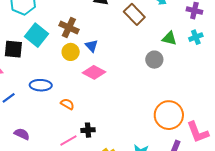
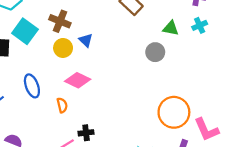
pink diamond: (94, 72) -> (78, 80), moved
blue ellipse: (41, 85) -> (32, 86), turned 70
orange semicircle: (67, 104) -> (62, 105), turned 48

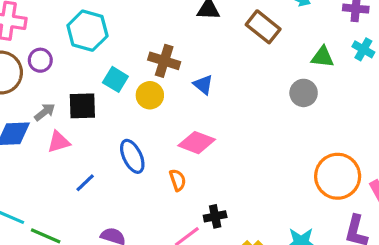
cyan cross: (200, 25) -> (363, 49), turned -32
cyan square: (25, 31) -> (115, 79), size x0.7
yellow circle: (63, 48) -> (150, 95), moved

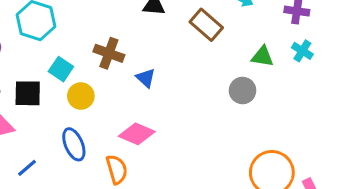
yellow circle: (150, 95) -> (81, 96), moved
orange semicircle: (178, 180) -> (117, 169), size x1.4

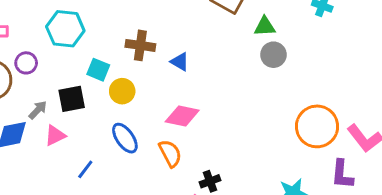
green triangle: (262, 56) -> (265, 26), moved

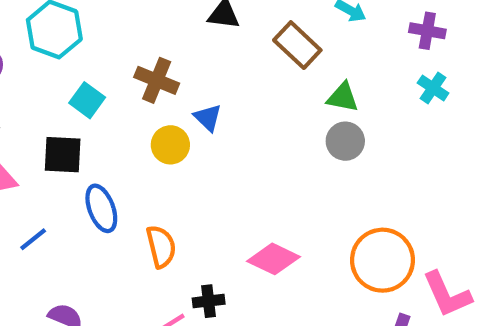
yellow circle: (122, 91) -> (170, 145), moved
black square: (72, 99) -> (63, 155), moved
pink diamond: (182, 116) -> (273, 259), moved

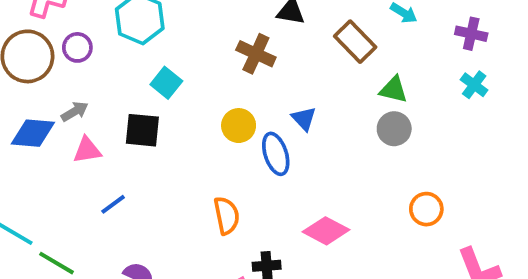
brown cross: (157, 80) -> (256, 54), moved
blue triangle: (208, 118) -> (304, 119), moved
blue ellipse: (101, 208) -> (276, 154), moved
orange circle: (382, 260) -> (426, 209), moved, size x0.6

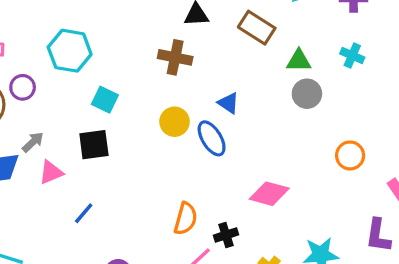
cyan cross: (474, 85) -> (352, 56), moved
orange semicircle: (227, 216) -> (186, 219), moved, turned 40

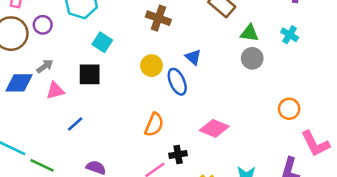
orange circle: (350, 155) -> (289, 109), moved
orange semicircle: (186, 219) -> (154, 125), moved

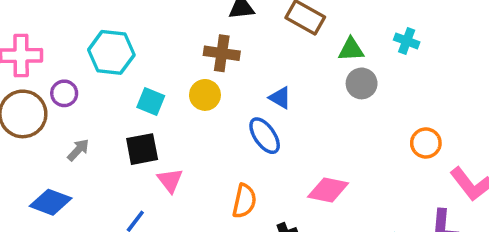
yellow circle: (152, 66) -> (205, 95), moved
blue diamond: (19, 83) -> (51, 202), moved, turned 32
pink triangle: (55, 91) -> (170, 180), moved, turned -42

